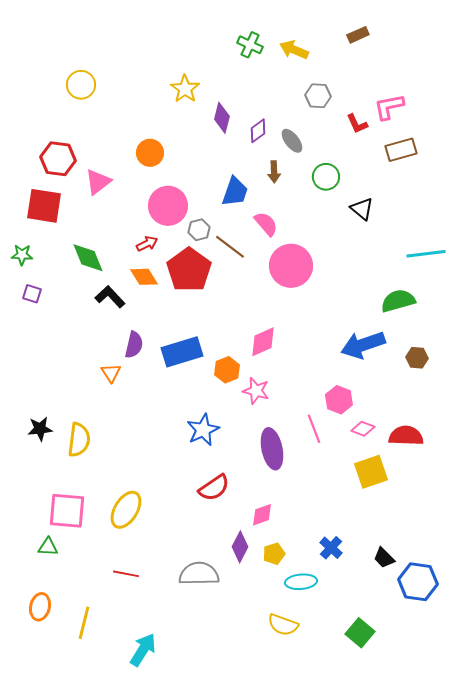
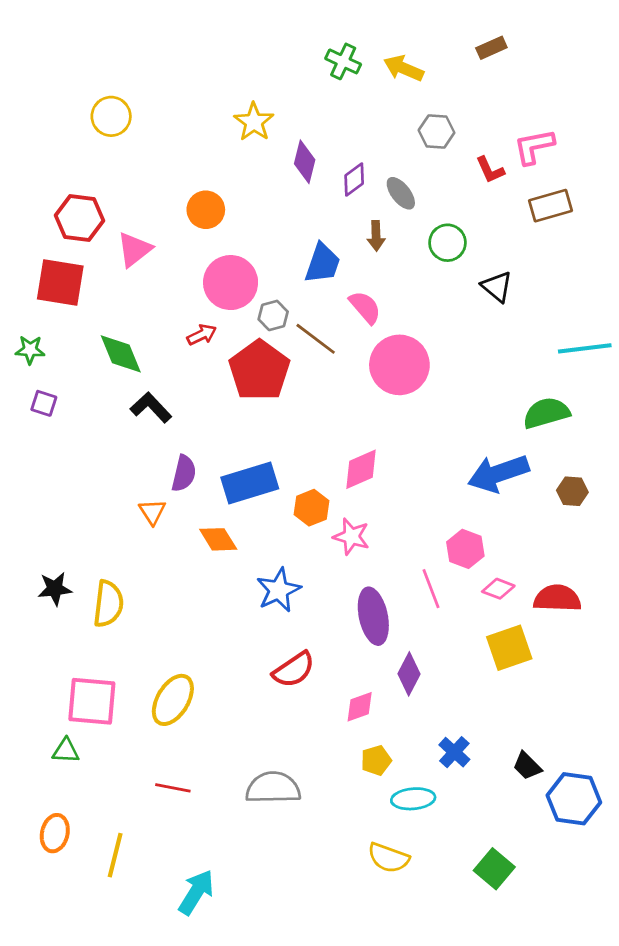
orange diamond: (144, 277) -> (218, 539), moved
purple diamond: (240, 547) -> (409, 674), moved

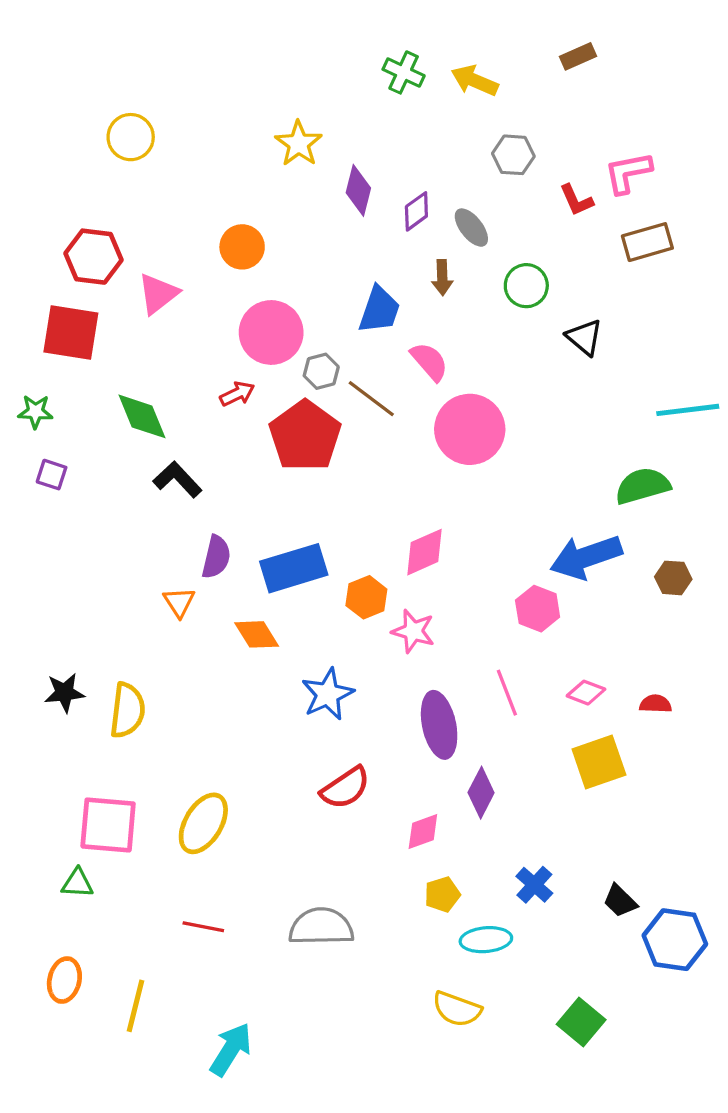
pink hexagon: (465, 549) -> (538, 609), moved
red semicircle: (557, 598) -> (655, 704), size x0.6

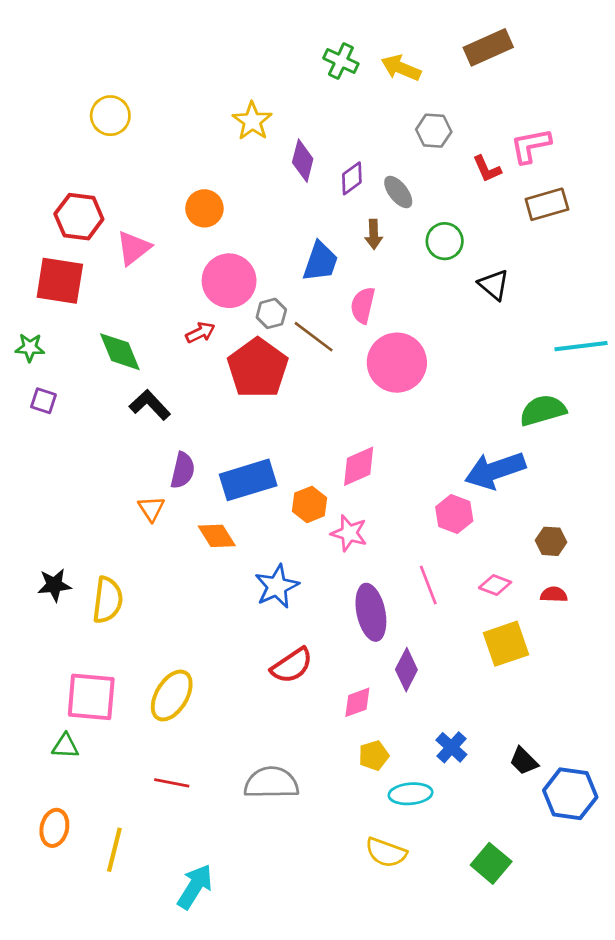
brown rectangle: (578, 56) -> (488, 47), size x1.6
pink semicircle: (429, 362) -> (363, 305), turned -126
brown hexagon: (673, 578) -> (551, 541), moved

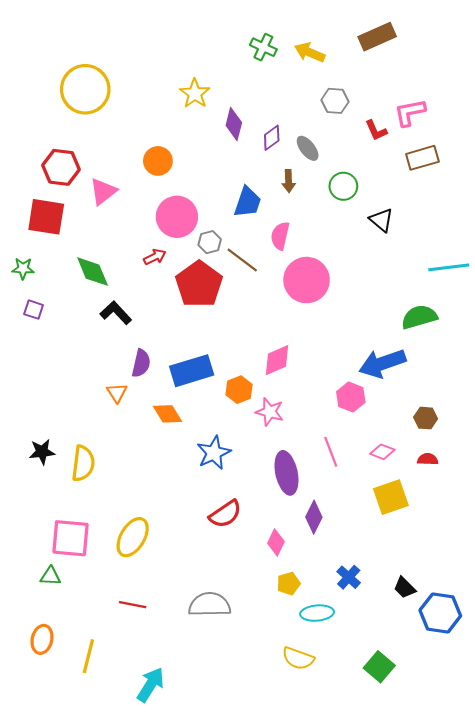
yellow circle: (110, 116) -> (85, 89), size x1.6
pink diamond: (357, 702) -> (276, 542), turned -45

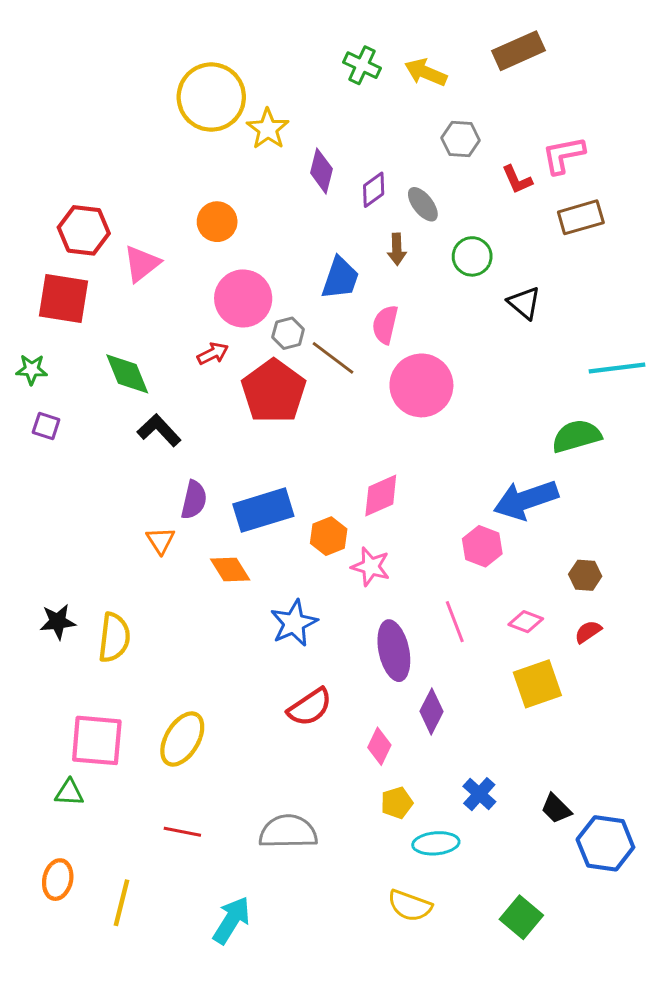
yellow circle: (85, 89) -> (211, 97), moved
red semicircle: (428, 459) -> (588, 632), turned -36
cyan arrow: (151, 685) -> (232, 920), moved

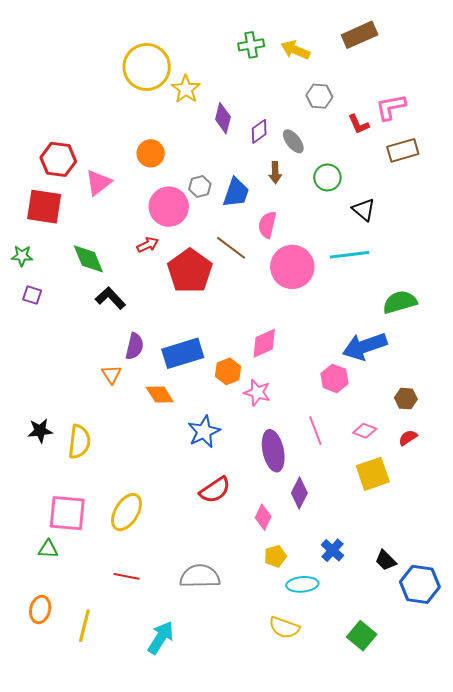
green cross: (362, 65) -> (251, 45), turned -35
gray hexagon: (288, 333) -> (200, 187), moved
cyan line: (617, 368) -> (350, 255), moved

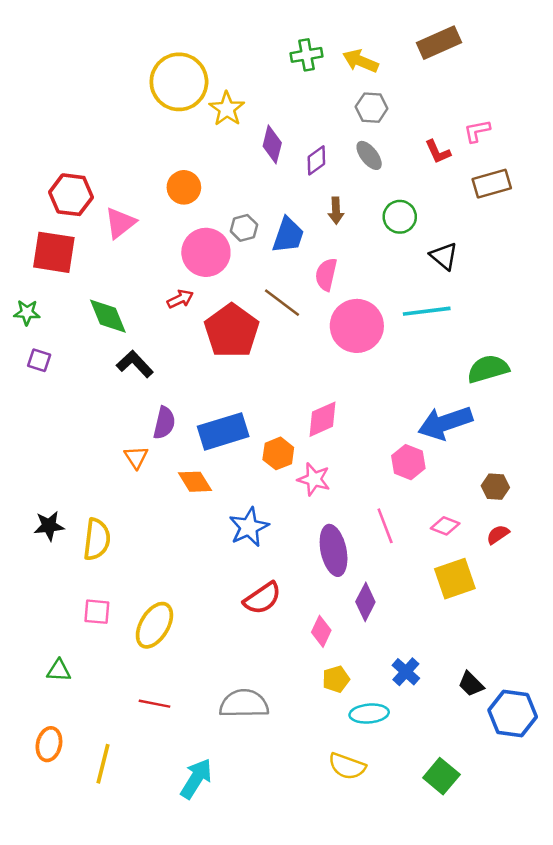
gray hexagon: (319, 96) -> (372, 108), moved
pink L-shape: (391, 107) -> (477, 131), size x0.7
gray ellipse: (293, 141) -> (369, 155), moved
pink square: (67, 513) -> (97, 612), moved, size x0.6

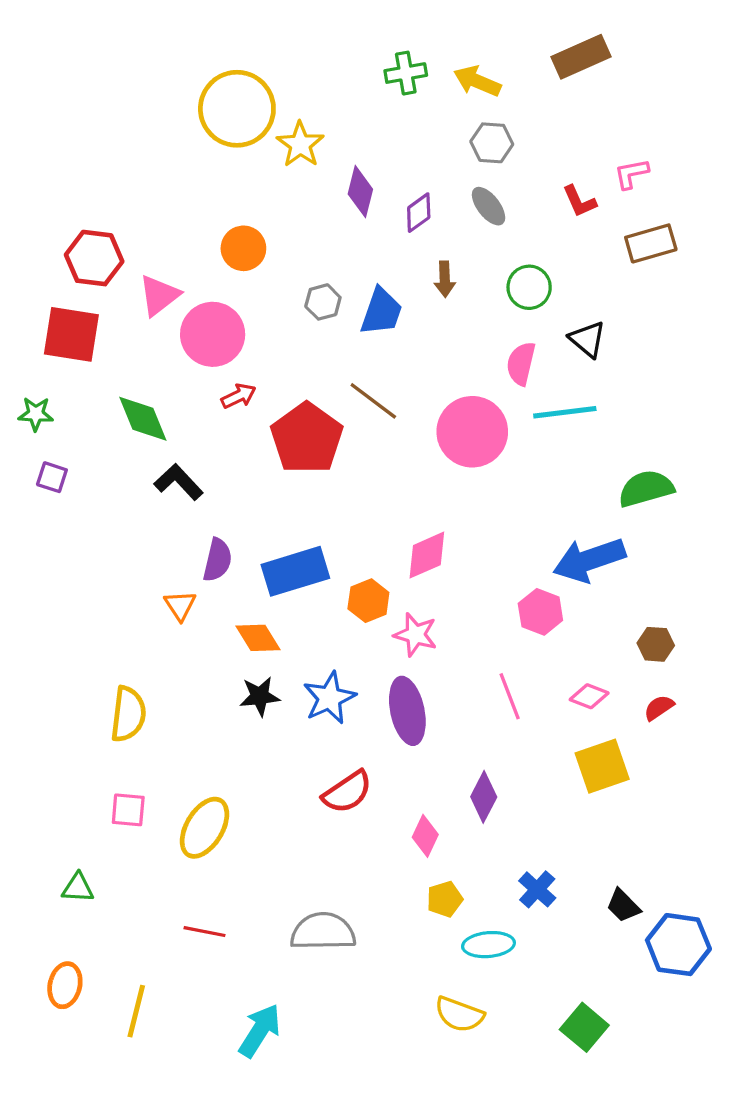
pink circle: (206, 252) -> (213, 334), moved
pink semicircle: (326, 274) -> (521, 364), moved
black star: (49, 526) -> (260, 696), moved
purple ellipse: (334, 550) -> (407, 711), moved

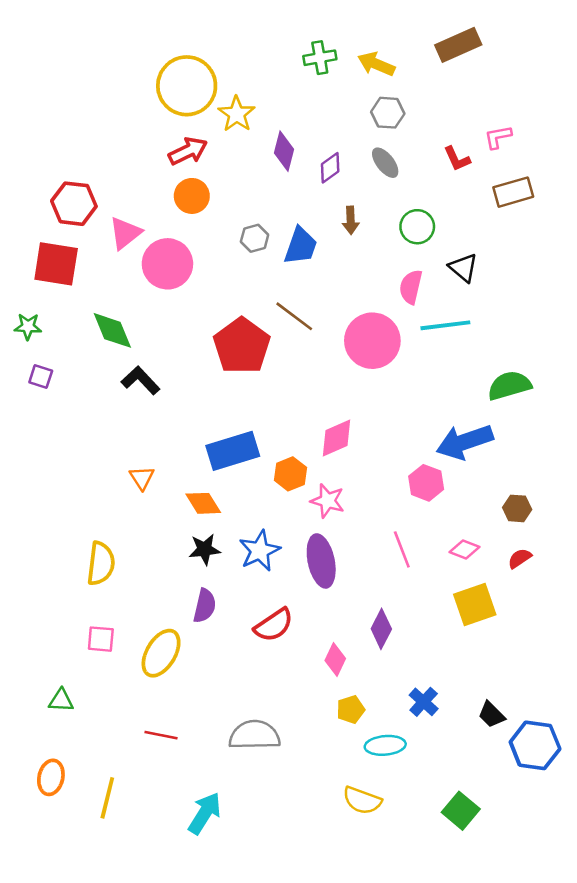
red arrow: (239, 396) -> (188, 151), moved, size x1.4
purple semicircle: (217, 560) -> (205, 606), moved

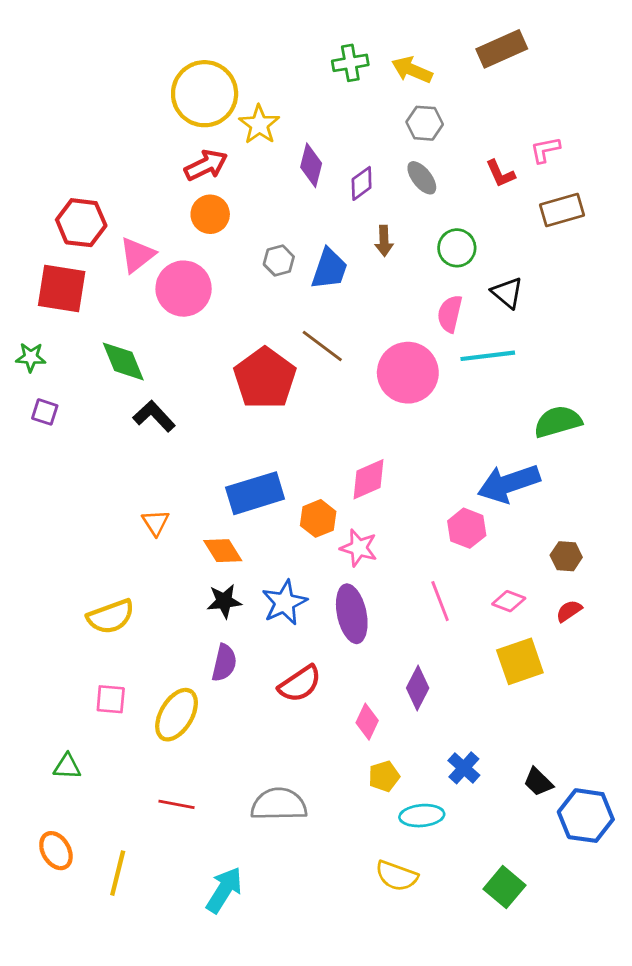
yellow semicircle: (101, 564) -> (111, 617), turned 63
orange ellipse: (51, 777) -> (56, 851), turned -44

